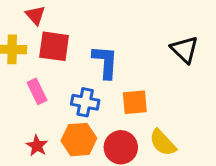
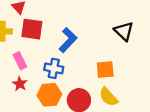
blue L-shape: (105, 62) -> (68, 40), turned 40
orange square: (135, 102) -> (105, 70), moved
red star: (37, 146) -> (20, 84), moved

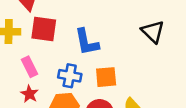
blue L-shape: (68, 40) -> (87, 42), turned 125
orange square: (105, 70) -> (106, 77), moved

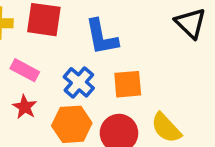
pink rectangle: (29, 67) -> (25, 70), turned -36
blue cross: (70, 76) -> (79, 82), turned 30

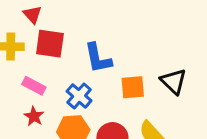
black triangle: (191, 23) -> (174, 81), moved
orange square: (128, 84) -> (133, 87), moved

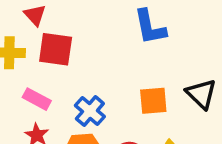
blue L-shape: (98, 58) -> (150, 27), moved

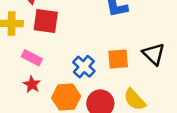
blue cross: (90, 111) -> (84, 67), moved

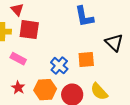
black triangle: (154, 54) -> (114, 43), moved
red star: (32, 84) -> (18, 88), moved

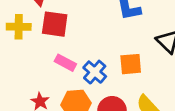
pink rectangle: (18, 59) -> (65, 63), moved

